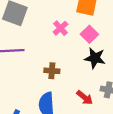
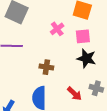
pink square: (89, 34) -> (83, 36), turned 35

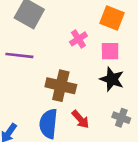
brown cross: (46, 67) -> (61, 86), size x1.6
red arrow: (74, 94) -> (80, 119), moved

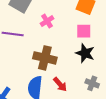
pink cross: (78, 39) -> (47, 21), moved

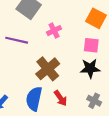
black star: (85, 53) -> (90, 68), turned -30
brown cross: (45, 58) -> (48, 69), turned 30

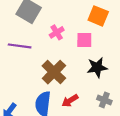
pink square: (91, 45) -> (84, 40), moved
red arrow: (61, 98) -> (70, 101), turned 98

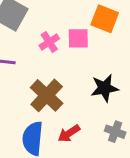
pink square: (84, 40) -> (78, 38), moved

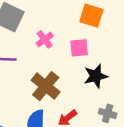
pink square: (78, 38) -> (79, 48), moved

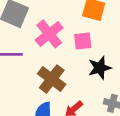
pink cross: (45, 39) -> (49, 34), size x1.6

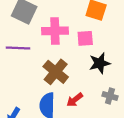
pink cross: (49, 34) -> (55, 31), turned 35

